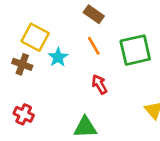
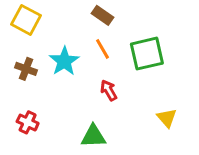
yellow square: (35, 37) -> (26, 20), moved
cyan star: (58, 57) -> (64, 61), size x1.4

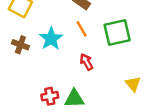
red cross: (28, 122) -> (50, 96), moved, turned -35

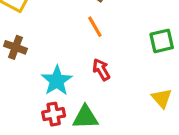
green square: (117, 33) -> (162, 41), moved, size x0.7
cyan star: (51, 39) -> (57, 81), moved

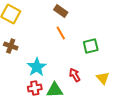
green square: (162, 41) -> (91, 46), moved
red arrow: (101, 70) -> (75, 75), moved

